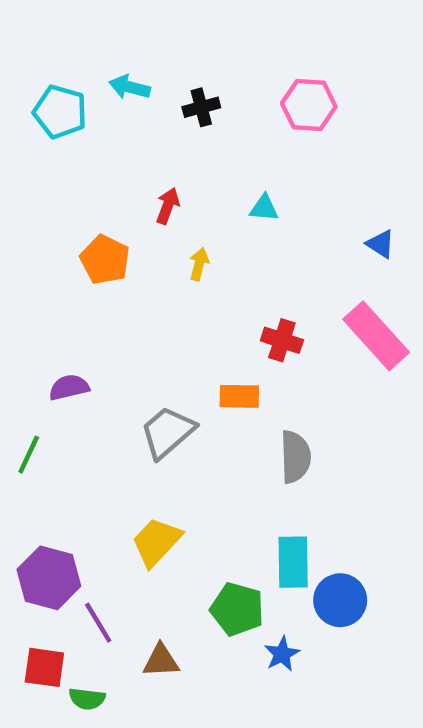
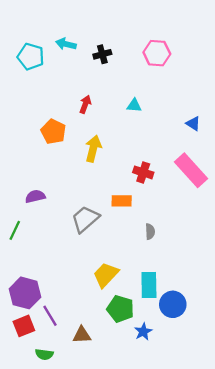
yellow arrow: (199, 264) -> (93, 149), moved, size x1.6
gray semicircle: (295, 457) -> (150, 232), size x0.6
yellow trapezoid: (156, 542) -> (106, 275), moved
red square: (44, 667) -> (24, 326), moved, turned -30

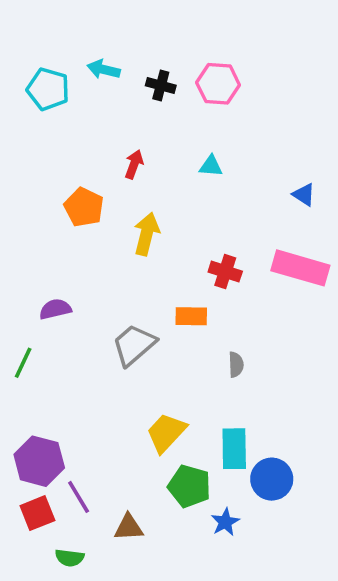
pink hexagon: (157, 53) -> (218, 84), moved
black cross: (102, 54) -> (161, 86), turned 30
pink rectangle: (191, 170) -> (300, 268), turned -32

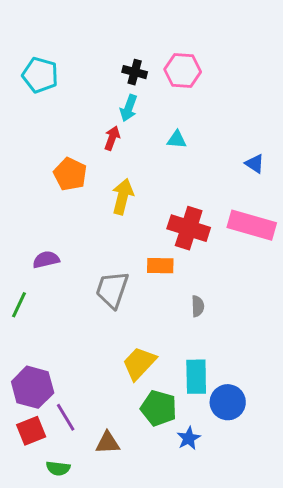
cyan arrow: (104, 69) -> (129, 108), moved, turned -84
red cross: (225, 272) -> (189, 228), size x1.5
gray trapezoid: (134, 345) -> (112, 290), turned -30

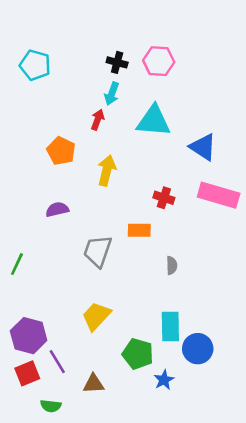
cyan triangle: (177, 140) -> (153, 121), size x2.0
blue triangle: (255, 164) -> (203, 147), moved, size x1.6
red cross: (189, 228) -> (164, 198), size x0.6
purple semicircle: (46, 260) -> (57, 209), moved
yellow trapezoid: (139, 363) -> (96, 316), moved

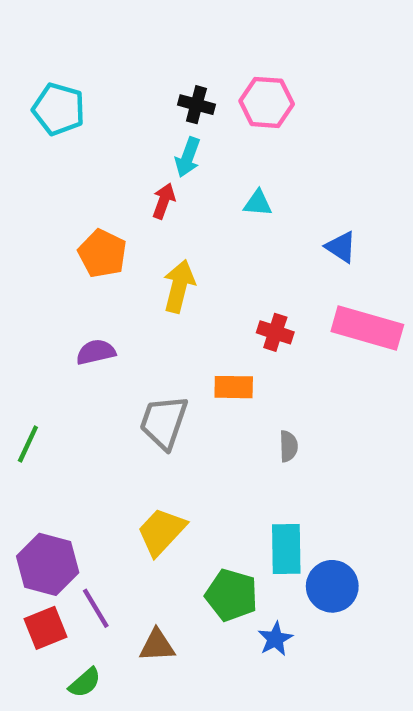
cyan triangle: (153, 121) -> (258, 203), size x0.5
blue triangle: (203, 147) -> (341, 247), size x0.7
green semicircle: (51, 406) -> (85, 683), turned -48

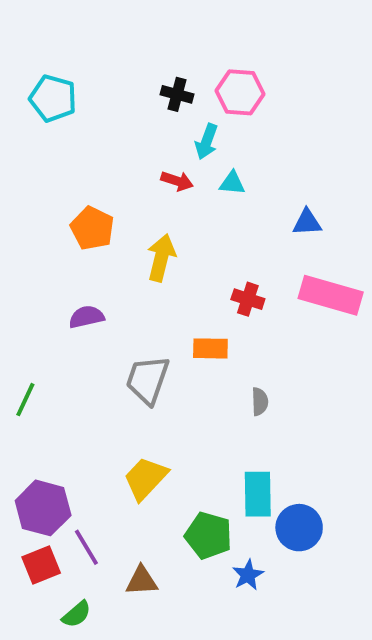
cyan arrow: (188, 157) -> (207, 142), moved
red arrow: (164, 201) -> (177, 181), moved, turned 88
blue triangle: (341, 247) -> (307, 222), turned -36

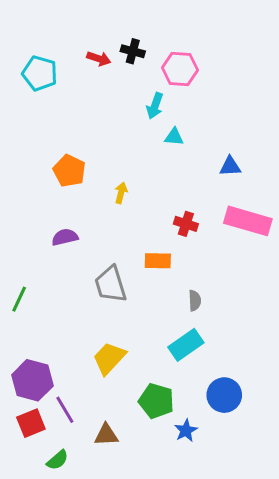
black cross: (177, 94) -> (133, 51), moved
red arrow: (177, 181) -> (99, 59), moved
yellow arrow: (161, 258) -> (121, 193), size x0.6
gray trapezoid: (147, 380) -> (111, 284), turned -36
cyan rectangle: (258, 494) -> (186, 345), moved, turned 56

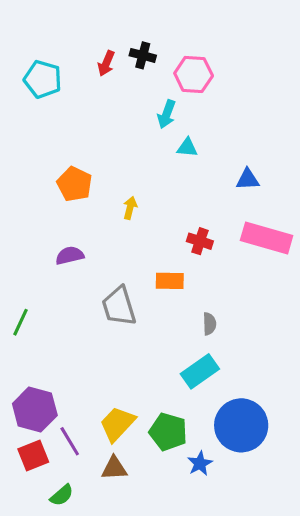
red arrow: (99, 59) -> (106, 63), turned 95
yellow trapezoid: (109, 358) -> (117, 424), moved
blue circle: (224, 395) -> (241, 425), size x1.4

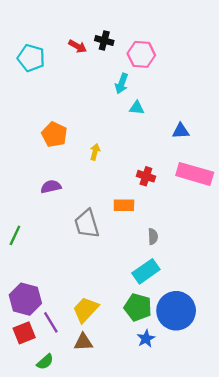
red arrow: (106, 63) -> (78, 46), turned -84
green pentagon: (168, 432) -> (138, 307), moved

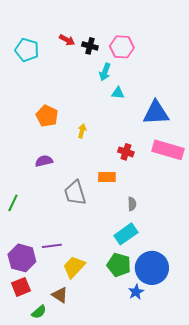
black cross: (104, 41) -> (90, 46), moved
blue triangle: (181, 131) -> (156, 113), size x1.8
purple line: (51, 322) -> (52, 246), moved, turned -66
blue star: (146, 339) -> (136, 292), moved
brown triangle: (83, 342) -> (60, 295), moved, turned 36

